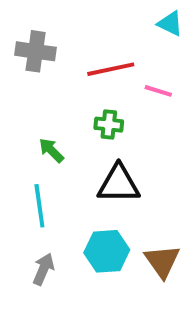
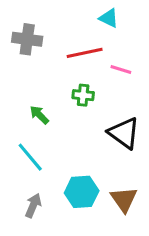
cyan triangle: (170, 24) -> (109, 18), moved
black triangle: (119, 184) -> (124, 133), moved, turned 36
cyan line: (39, 206) -> (30, 157), turned -32

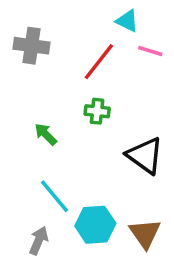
red line: (85, 53) -> (99, 62), turned -40
pink line: (121, 69) -> (150, 51), moved
cyan line: (30, 157) -> (55, 196), moved

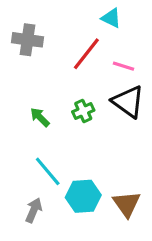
pink line: (150, 51) -> (124, 66), moved
green cross: (97, 111) -> (83, 111), moved, turned -30
black triangle: (145, 156) -> (128, 102), moved

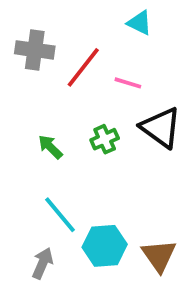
red line: (86, 54) -> (83, 67), moved
pink line: (124, 66) -> (128, 83), moved

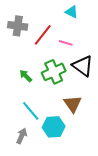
green cross: (105, 139) -> (54, 72), size x1.6
brown triangle: (159, 256) -> (73, 104), moved

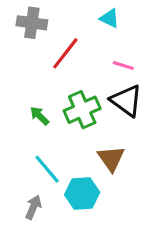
gray cross: (18, 26) -> (32, 23), moved
pink line: (66, 43) -> (123, 65), moved

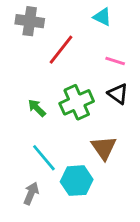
black triangle: (126, 101) -> (118, 94), size x0.7

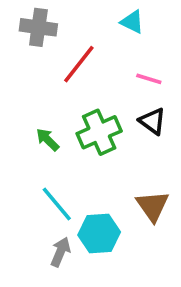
brown triangle: (104, 148) -> (152, 206), moved
gray arrow: (31, 193) -> (60, 252), moved

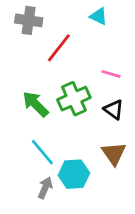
pink line: (149, 79) -> (111, 74), moved
black triangle: (152, 121) -> (114, 110), moved
green arrow: (48, 140) -> (36, 104), size x1.5

